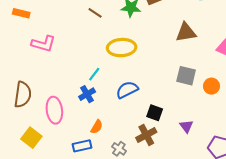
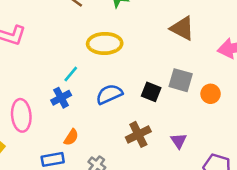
brown triangle: (186, 32) -> (182, 28), turned 35
black square: (155, 113) -> (151, 92), moved
brown cross: (146, 135) -> (138, 134), moved

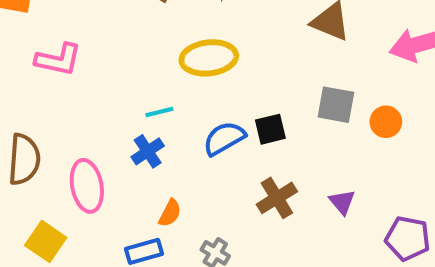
cyan line: (71, 74) -> (159, 112), turned 42
black square: (151, 92) -> (270, 129), moved, turned -30

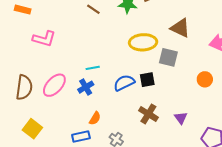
yellow ellipse: (209, 58) -> (143, 42), moved
gray square: (336, 105) -> (168, 57), moved
pink ellipse: (87, 186) -> (54, 85), moved, turned 50
brown cross: (277, 198) -> (148, 114), turned -30

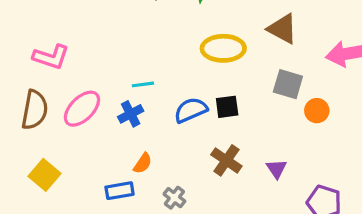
pink L-shape: (44, 39) -> (51, 57), moved
gray square: (168, 57) -> (288, 84), moved

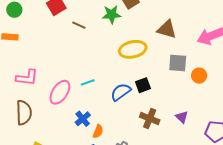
pink ellipse: (82, 109) -> (60, 92), moved
blue cross: (131, 114) -> (83, 119), moved

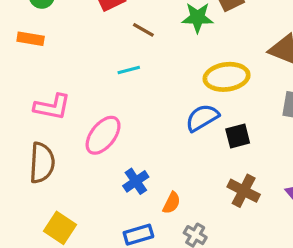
cyan line: (88, 82) -> (129, 70), moved
blue semicircle: (121, 92) -> (202, 118), moved
orange semicircle: (98, 131) -> (172, 203), moved

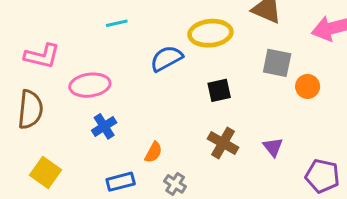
blue semicircle: (202, 118) -> (166, 58), moved
pink ellipse: (103, 135) -> (90, 85), turned 42
blue cross: (136, 181) -> (104, 126), moved

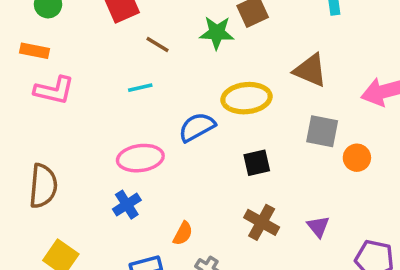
pink L-shape: (42, 56) -> (54, 90), moved
pink ellipse: (90, 85) -> (140, 158), moved

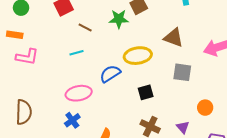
orange circle: (357, 158) -> (205, 108), moved

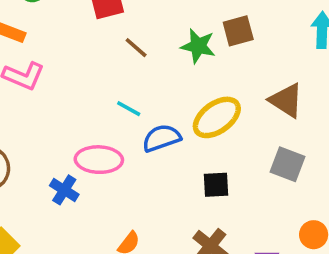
cyan line: (77, 53) -> (129, 109), moved, turned 32
yellow ellipse: (138, 56) -> (217, 117), turned -40
blue cross: (72, 120) -> (64, 190), moved, turned -35

